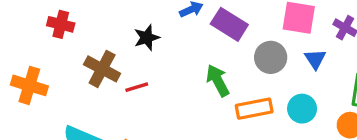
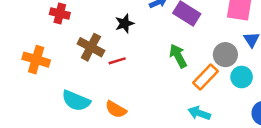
gray circle: (271, 57) -> (225, 55), moved
orange rectangle: (254, 109) -> (205, 77), turned -35

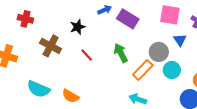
red line: (117, 61) -> (87, 55), moved, turned 64

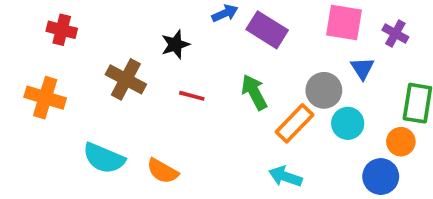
red cross: (25, 19) -> (62, 30), moved
red line: (87, 55) -> (192, 96), turned -32

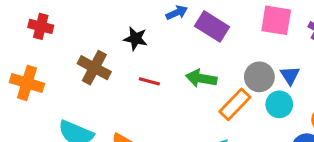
black star: (175, 44) -> (136, 39), turned 30
blue triangle: (362, 68) -> (290, 75), moved
green arrow: (254, 92) -> (201, 78), turned -52

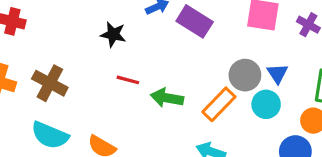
brown cross: (94, 68) -> (50, 83), moved
green arrow: (201, 78) -> (167, 98), moved

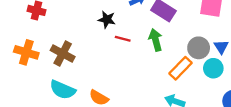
red line: (128, 80) -> (123, 39), moved
green arrow: (167, 98) -> (156, 40), moved, turned 65

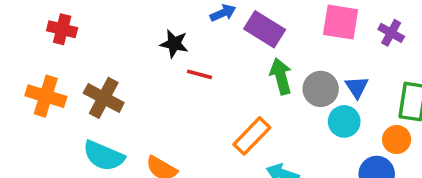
green arrow: (156, 40) -> (281, 76), moved
orange rectangle: (180, 68) -> (252, 136), moved

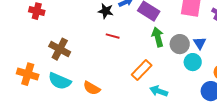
black star: (174, 44) -> (106, 11), moved
orange cross: (46, 96) -> (28, 74), moved

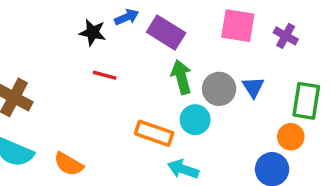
cyan circle: (193, 62) -> (195, 120), moved
orange rectangle: (142, 70) -> (154, 133), turned 65

